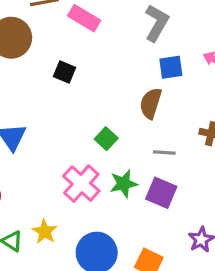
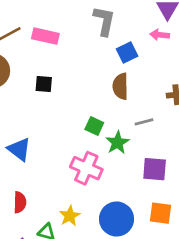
green star: (124, 184) -> (117, 143), moved
purple square: (161, 193) -> (155, 169), moved
yellow star: (45, 232) -> (70, 216), turned 30

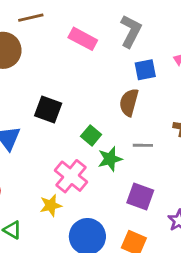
pink rectangle: (45, 36) -> (83, 39), moved
black square: (44, 84) -> (48, 109), moved, size x1.4
yellow star: (70, 216) -> (51, 205), moved

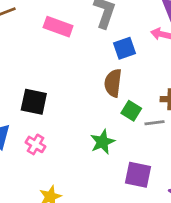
green square: (91, 135) -> (131, 111), moved
gray line: (143, 145) -> (155, 123), moved
pink cross: (71, 176) -> (36, 144), moved, size x0.6

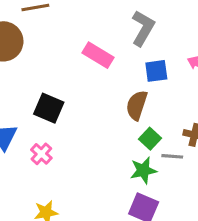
pink rectangle: (58, 27) -> (98, 55), moved
green star: (102, 142) -> (143, 170), moved

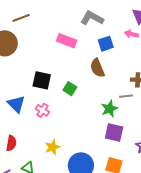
gray L-shape: (143, 28) -> (92, 18), turned -80
brown semicircle: (137, 105) -> (97, 68), turned -30
green square: (150, 139) -> (70, 89), moved

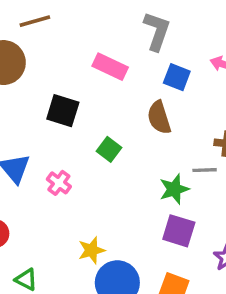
gray L-shape: (92, 18) -> (157, 31), turned 75
blue square: (106, 44) -> (177, 77), turned 35
black square: (42, 80) -> (63, 111), moved
yellow star: (52, 147) -> (91, 250), moved

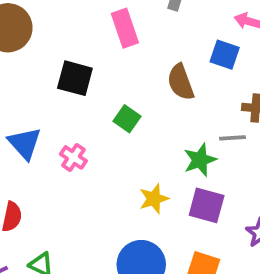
pink rectangle: (110, 67) -> (125, 28), turned 48
blue square: (177, 77) -> (225, 55), moved
yellow star: (91, 250) -> (154, 199), moved

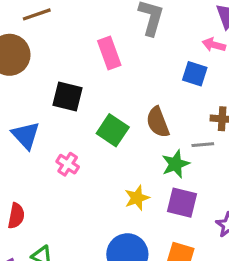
brown semicircle: (181, 82) -> (158, 122), moved
green square: (127, 119) -> (113, 130), size x1.4
blue triangle: (25, 143) -> (26, 135), moved

